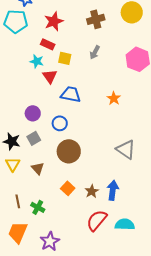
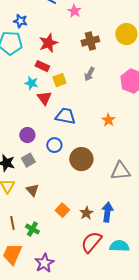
yellow square: (65, 58) -> (59, 80), turned -32
gray triangle: (126, 149) -> (120, 171), turned -40
brown circle: (69, 151) -> (81, 159), moved

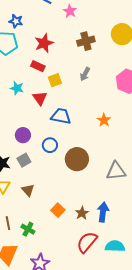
cyan star: (31, 83) -> (17, 88), moved

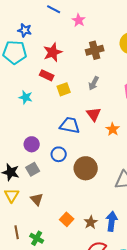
red triangle: (40, 98) -> (94, 114), moved

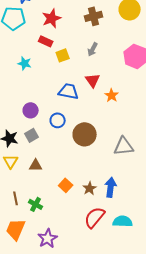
brown triangle: (37, 199) -> (36, 165), turned -48

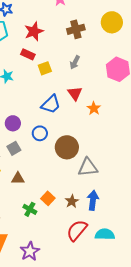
blue trapezoid: (69, 91) -> (51, 104), turned 125
gray triangle: (124, 146) -> (88, 167), moved
green cross: (36, 204) -> (30, 209), moved

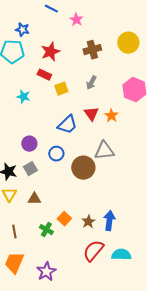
orange star: (94, 108) -> (111, 116), moved
gray triangle: (88, 167) -> (104, 151), moved

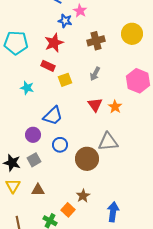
blue star: (22, 30) -> (65, 21), moved
blue trapezoid: (67, 125) -> (53, 116), moved
brown star: (88, 222) -> (83, 196), moved

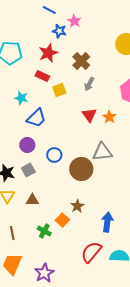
brown cross: (96, 41) -> (81, 61), moved, turned -30
blue trapezoid: (53, 116) -> (36, 118), moved

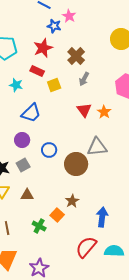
cyan star: (21, 98) -> (16, 85), moved

